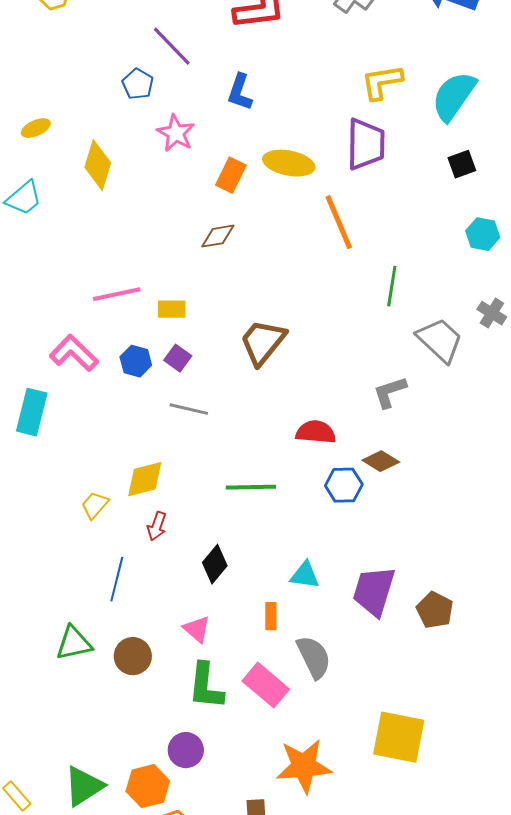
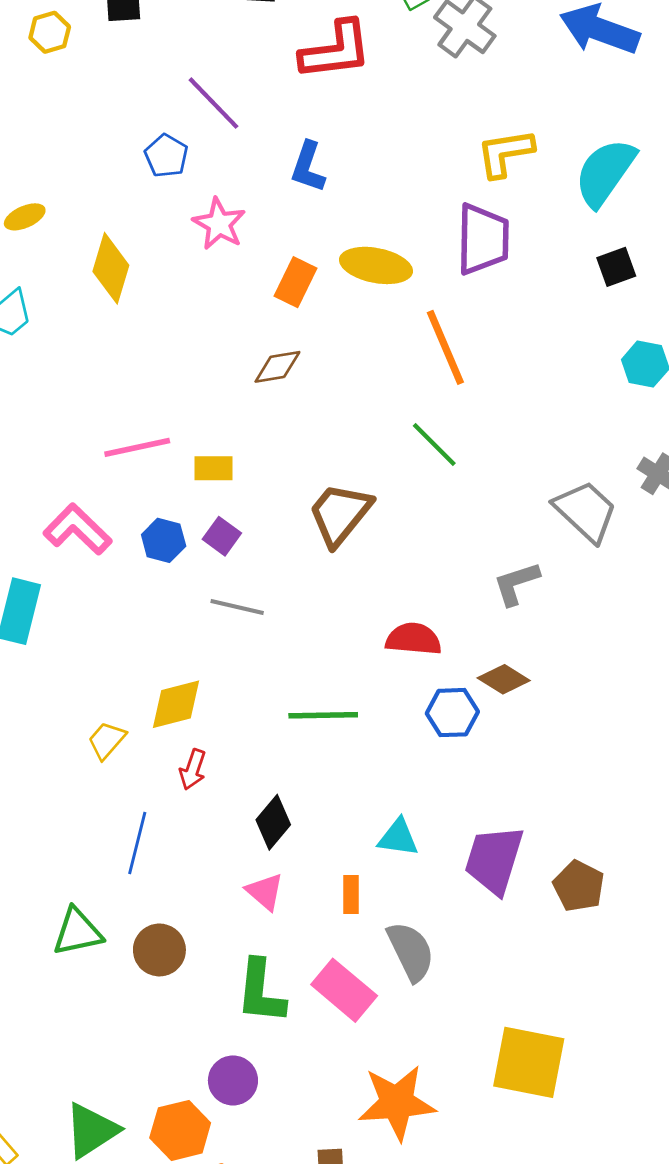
green line: (392, 286) -> (434, 445), moved, turned -54
pink triangle: (197, 629) -> (265, 892), moved

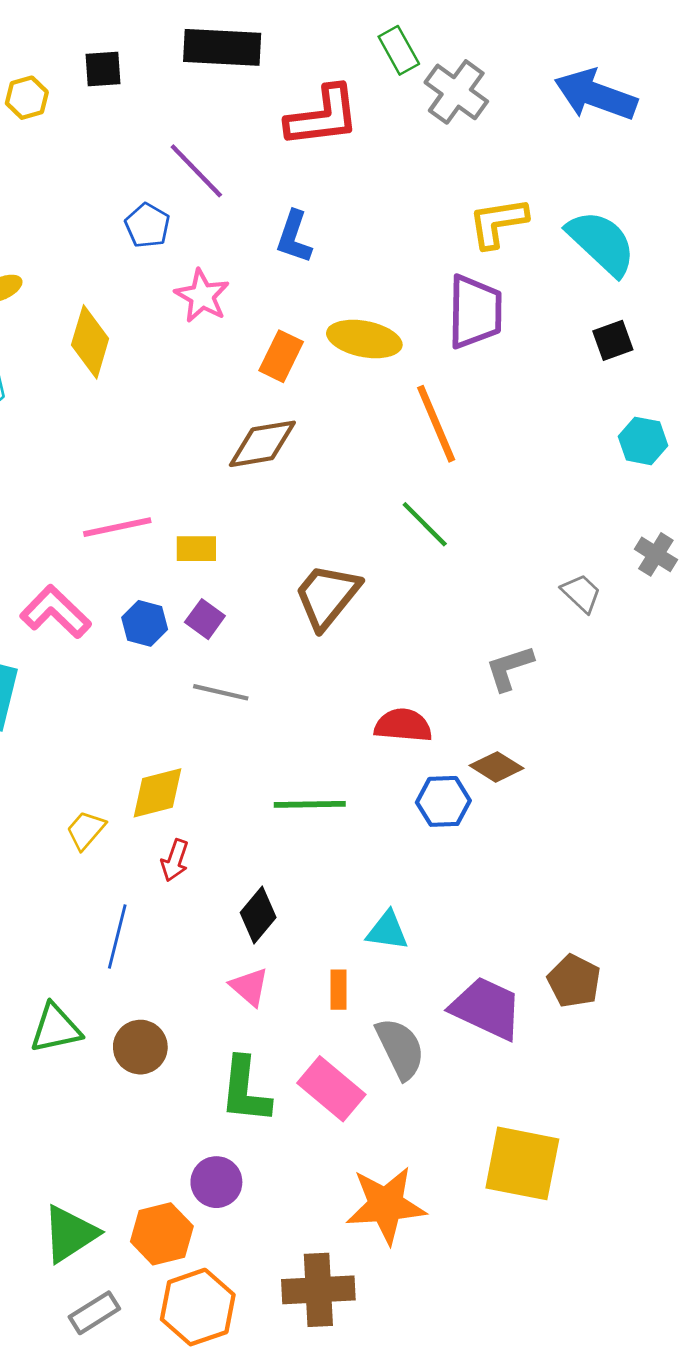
cyan semicircle: (605, 172) -> (601, 243), turned 98
brown diamond: (277, 367) -> (262, 444), size x1.4
gray trapezoid: (586, 511) -> (581, 593), size x0.6
purple trapezoid: (494, 860) -> (486, 1008), moved, turned 98

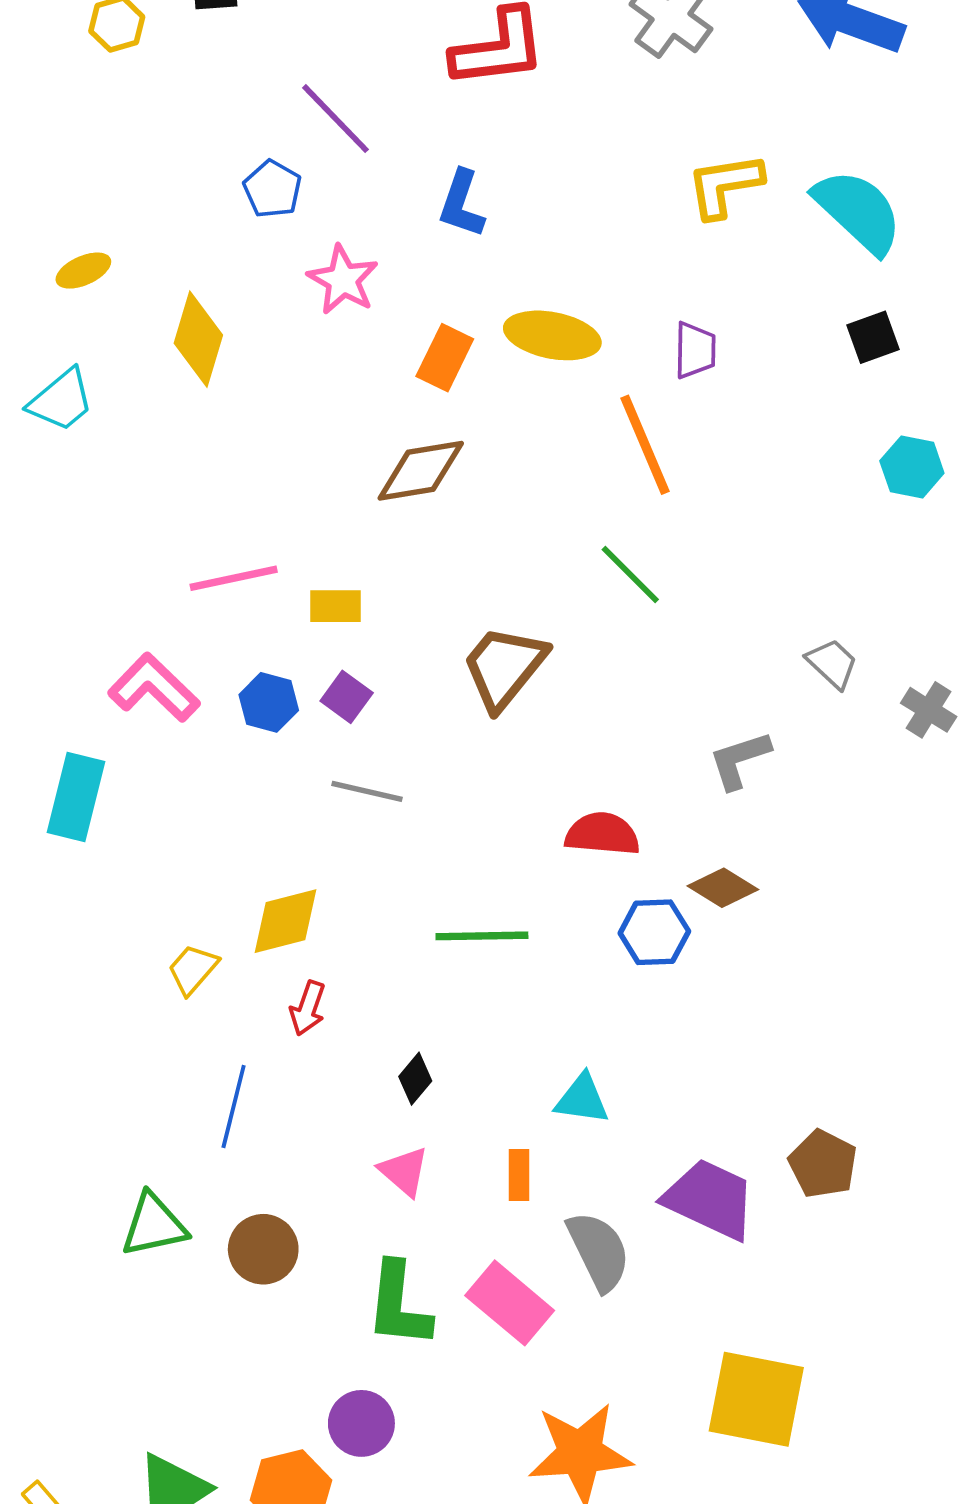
purple trapezoid: (475, 312) -> (695, 350), moved, size x0.6
gray cross: (656, 554) -> (929, 710), moved
black diamond: (258, 915) -> (415, 1079), size x0.7

